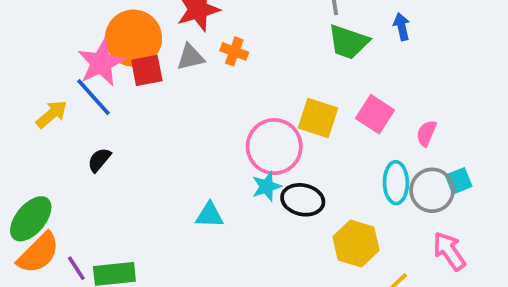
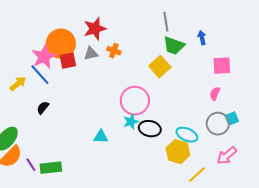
pink square: (375, 114) -> (222, 66), moved, turned -36
yellow square: (318, 118) -> (160, 67), moved, turned 30
cyan ellipse: (396, 183) -> (187, 135), moved, turned -65
pink arrow: (449, 251) -> (227, 156), turned -95

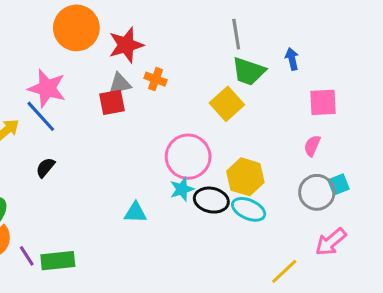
orange circle: (61, 44) -> (76, 28), moved
pink star: (44, 57) -> (47, 88), turned -30
red square: (68, 61) -> (112, 102), moved
cyan ellipse: (187, 135) -> (249, 209), moved
yellow hexagon: (178, 152) -> (245, 177), moved

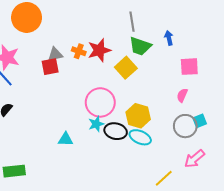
red star: (126, 45) -> (99, 50), moved

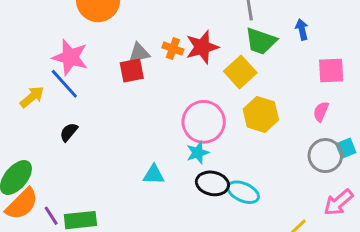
yellow hexagon: (138, 116) -> (261, 114), moved
black ellipse: (116, 131) -> (212, 183), moved
cyan ellipse: (140, 137) -> (243, 192), moved

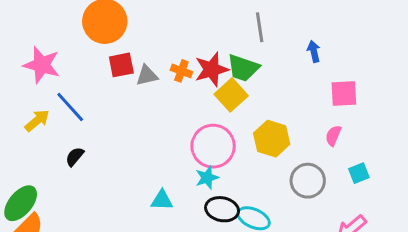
green trapezoid: (261, 41) -> (243, 68), moved
pink star: (70, 57) -> (42, 65), moved
red square: (132, 71) -> (121, 65), moved
yellow square: (240, 72) -> (231, 95), moved
gray circle: (325, 156) -> (308, 181), moved

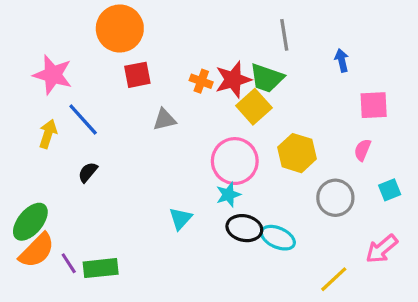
gray triangle: (147, 75) -> (164, 120), moved
yellow arrow: (37, 121) -> (48, 134), turned -32
cyan triangle: (162, 200) -> (180, 219), turned -50

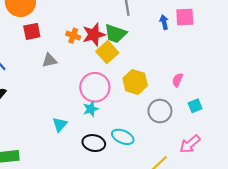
pink square: (374, 105) -> (185, 17), moved
black ellipse: (244, 228) -> (94, 143), moved

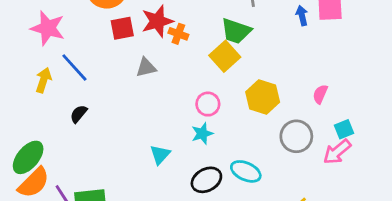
red star: (94, 35) -> (157, 21), moved
pink circle: (95, 87) -> (208, 104), size x0.6
black ellipse: (94, 143) -> (206, 180), turned -40
pink arrow: (190, 144) -> (337, 152), moved

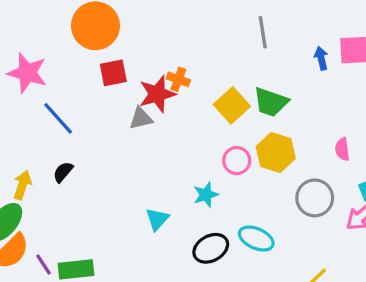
red star: (157, 21) -> (157, 94), moved
green trapezoid: (236, 31) -> (271, 102), moved
yellow arrow: (44, 80) -> (22, 185), moved
pink semicircle: (320, 94) -> (342, 149), turned -30
pink circle: (208, 104) -> (237, 161), moved

